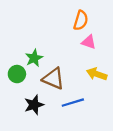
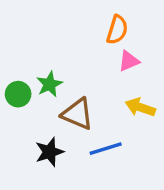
pink triangle: (89, 42) -> (129, 61), turned -42
green circle: (17, 74) -> (18, 94), moved

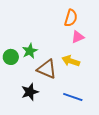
yellow arrow: (140, 107) -> (71, 61), moved
blue line: (106, 149) -> (73, 97), moved, turned 36

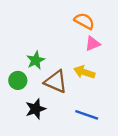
orange semicircle: (71, 18) -> (84, 21), turned -78
green circle: (11, 57) -> (18, 80), moved

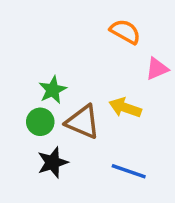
pink triangle: (93, 44) -> (157, 69), moved
green circle: (18, 80) -> (40, 122), moved

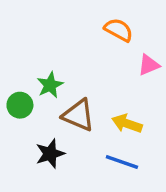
yellow arrow: (125, 108) -> (127, 124), moved
green circle: (40, 122) -> (20, 105), moved

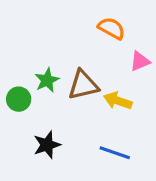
brown triangle: (78, 115) -> (83, 85), moved, turned -36
yellow arrow: (127, 124) -> (118, 101), moved

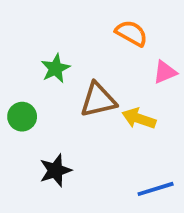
green star: (47, 80) -> (55, 68), moved
blue line: (115, 153) -> (156, 189), moved, turned -36

